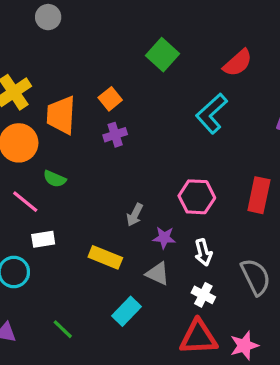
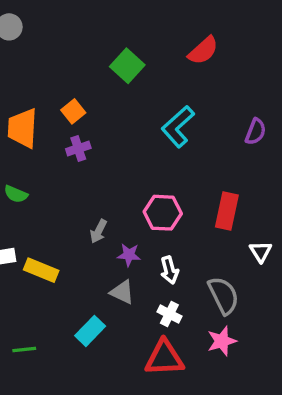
red semicircle: (238, 63) -> (203, 51), moved
yellow rectangle: (105, 257) -> (41, 270), moved
green line: (63, 329) -> (24, 349), turned -50
pink star: (244, 346) -> (222, 341), moved

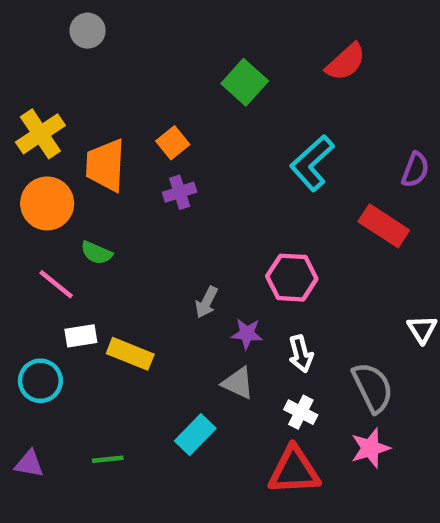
red rectangle: (227, 211) -> (384, 226), moved, turned -69

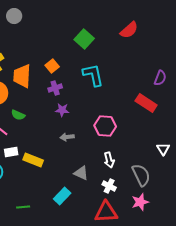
cyan L-shape: (312, 163) -> (93, 75), moved, turned 120
gray arrow: (207, 302) -> (67, 137), turned 56
purple star: (247, 334) -> (62, 110), moved

